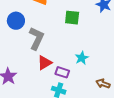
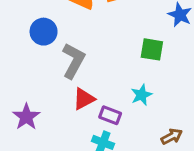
green square: (72, 18) -> (152, 49), moved
brown arrow: (103, 84) -> (172, 136), turned 128

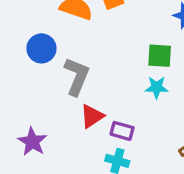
cyan star: (141, 95) -> (157, 87), moved, turned 30

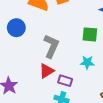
gray L-shape: (77, 76) -> (51, 46), moved
cyan star: (157, 87) -> (87, 62), moved

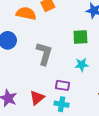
red triangle: (47, 71) -> (37, 98), moved

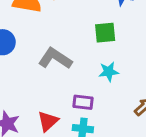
gray L-shape: (44, 54) -> (55, 58), turned -70

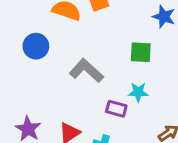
purple rectangle: (83, 102) -> (116, 109), moved

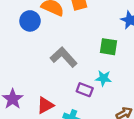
blue circle: (36, 46) -> (30, 21), moved

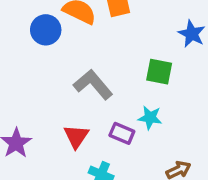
red triangle: (45, 105) -> (76, 136), moved, turned -30

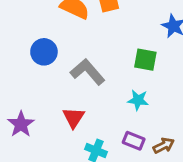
blue circle: (46, 30) -> (44, 52), moved
purple rectangle: (122, 133) -> (134, 141), moved

